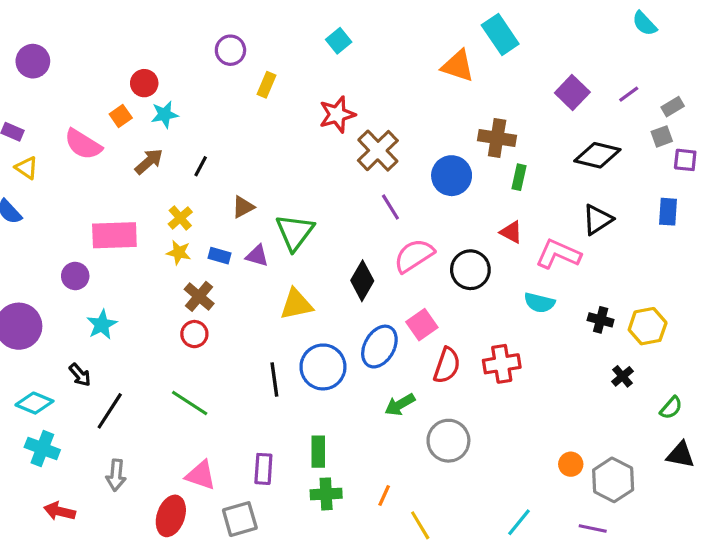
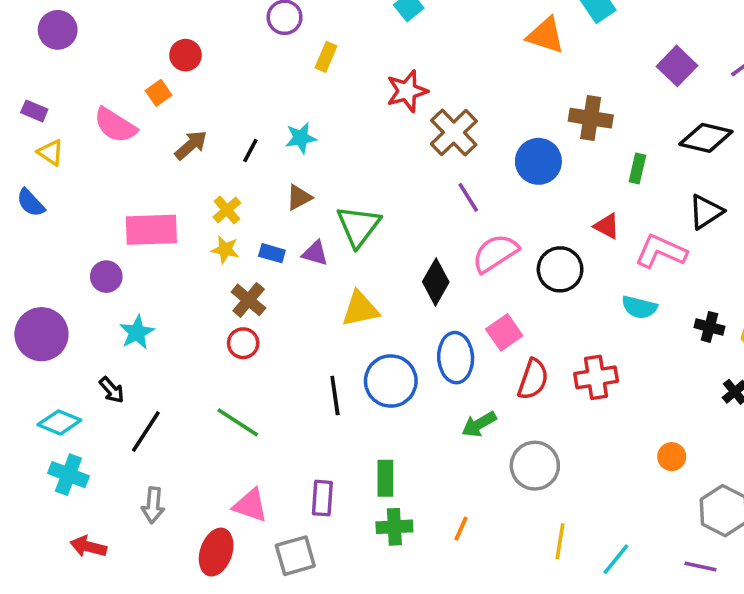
cyan star: (165, 114) -> (301, 138), moved
green rectangle: (519, 177) -> (637, 169), moved
blue ellipse: (379, 347) -> (456, 358), turned -33
orange circle: (571, 464) -> (672, 457), moved
yellow line: (420, 525) -> (560, 541), moved, turned 40

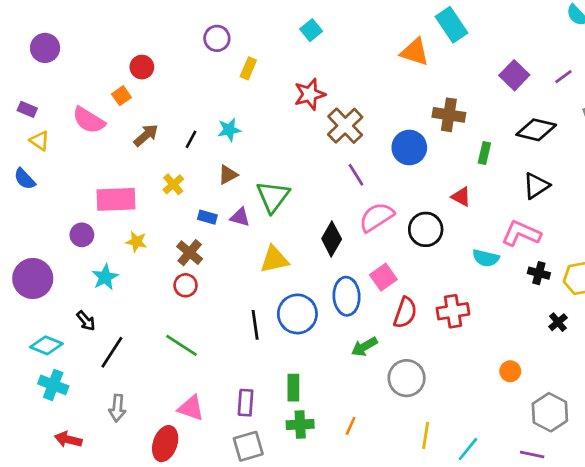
yellow star: (225, 250) -> (136, 242), moved
pink L-shape: (661, 251) -> (521, 233), moved
gray square: (295, 556) -> (248, 446), moved

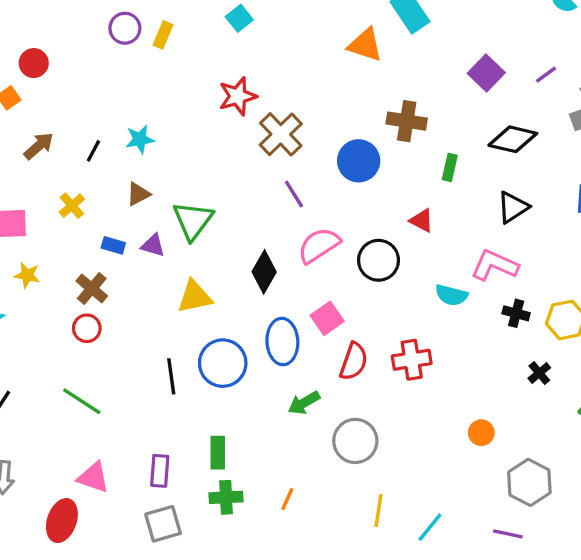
yellow rectangle: (248, 68) -> (163, 35), moved

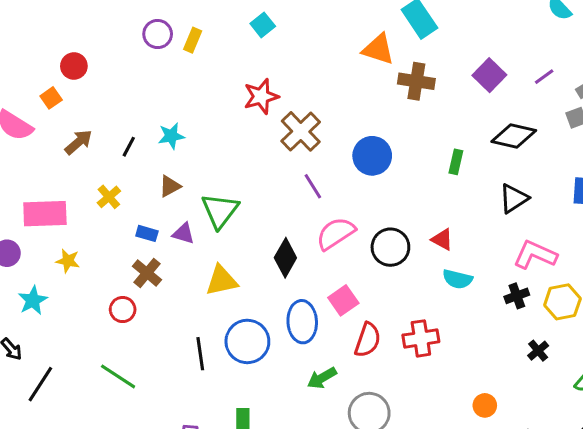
brown cross: (407, 121) -> (416, 81), moved
red triangle: (422, 221) -> (442, 240), moved
pink L-shape: (495, 265) -> (535, 255), moved
brown cross: (92, 288) -> (147, 273), moved
black cross: (516, 313) -> (517, 296), turned -35

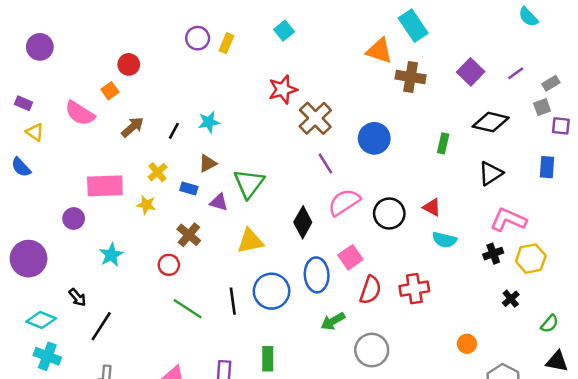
blue rectangle: (147, 233) -> (189, 188), moved
yellow star: (68, 261) -> (146, 205), moved
cyan star: (33, 300) -> (111, 255), moved
green line: (118, 376) -> (188, 309), moved

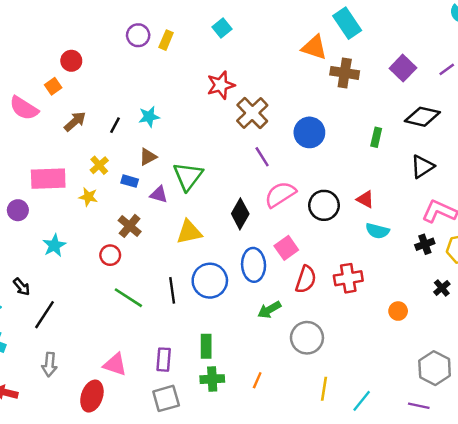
orange circle: (467, 344) -> (398, 311), moved

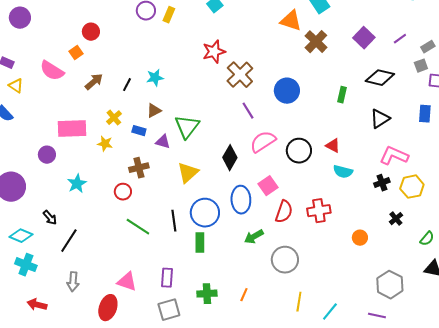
brown cross: (345, 73) -> (316, 42), turned 35
brown cross: (130, 226) -> (139, 168), turned 36
yellow triangle: (189, 232) -> (188, 173), turned -30
green rectangle: (206, 346) -> (200, 243), moved

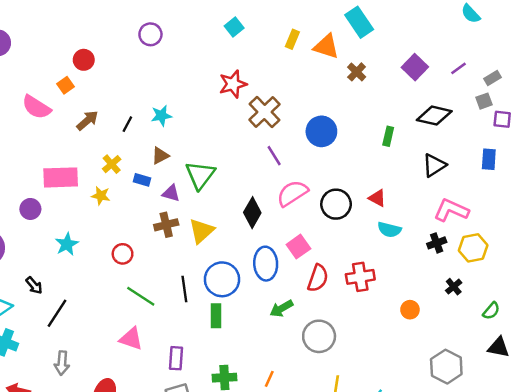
yellow rectangle: (169, 15) -> (292, 39), moved
brown cross: (316, 42) -> (357, 72), size x0.7
brown cross: (139, 168) -> (166, 225), moved
pink triangle: (127, 282) -> (131, 339), moved

